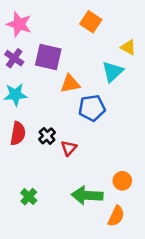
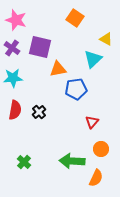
red triangle: (69, 148) -> (92, 122), moved

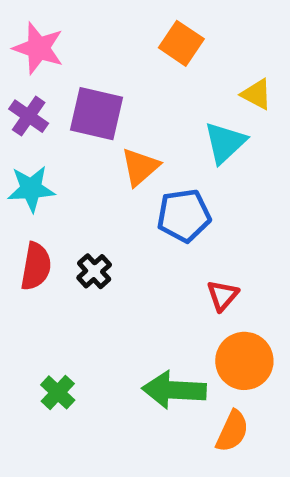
orange triangle: (58, 69) -> (140, 167), turned -30
orange circle: (101, 149) -> (244, 361), size x1.5

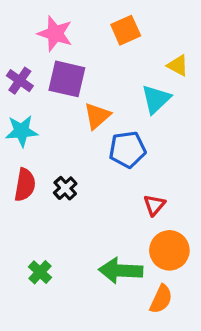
orange square: (181, 43) -> (126, 30), turned 32
pink star: (38, 48) -> (55, 34), moved

